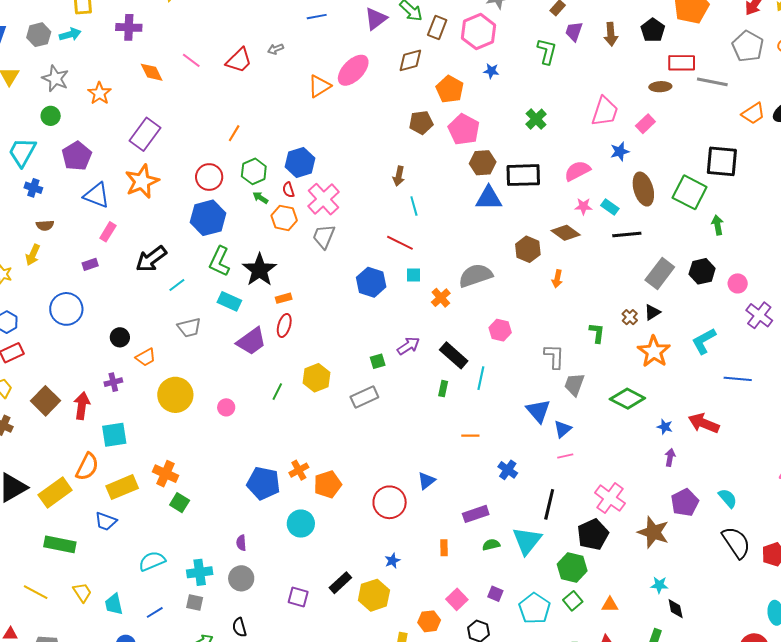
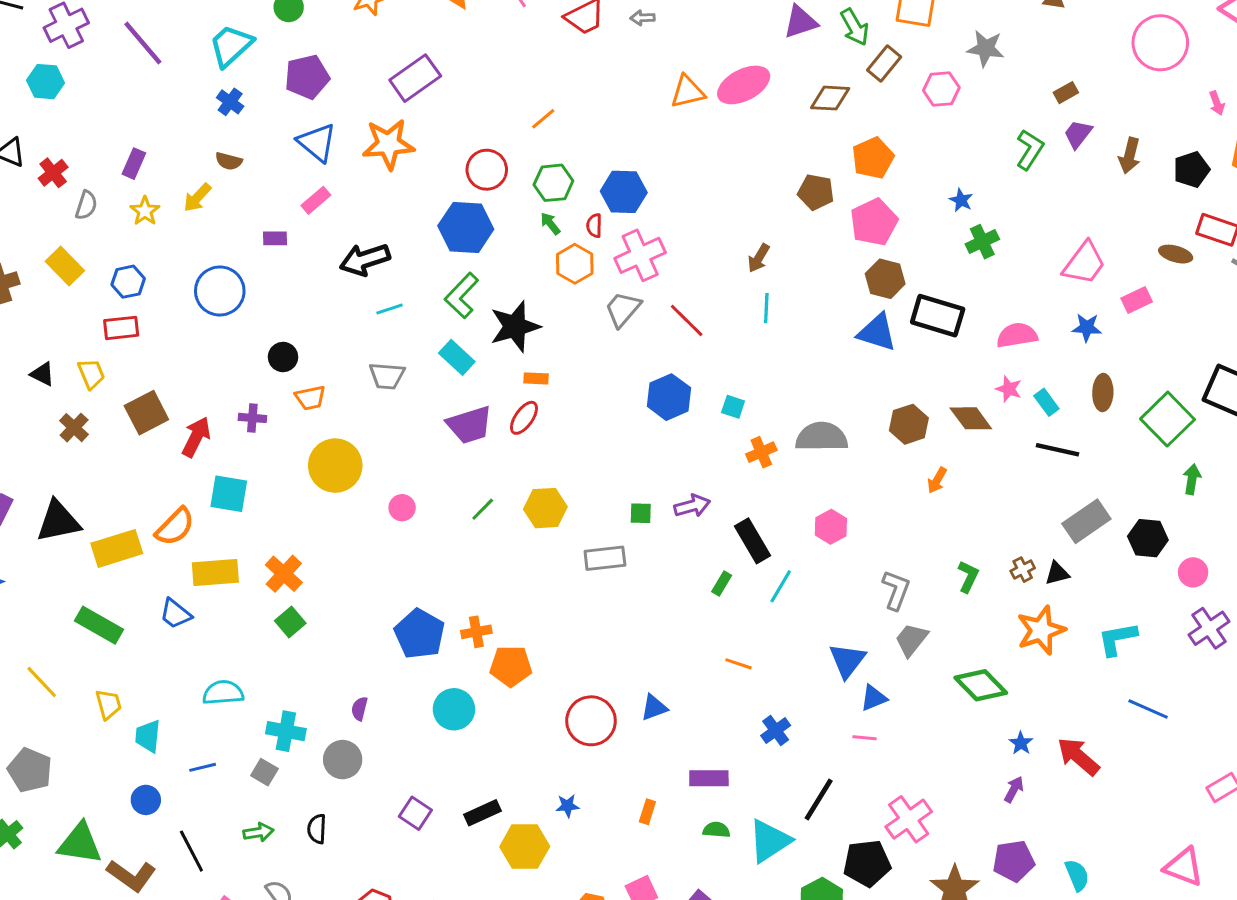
pink hexagon: (478, 32) -> (941, 89), size x0.7
blue star: (491, 71) -> (961, 200), moved
brown ellipse: (643, 189) -> (1103, 393), size x0.7
red line: (400, 243) -> (687, 320), moved

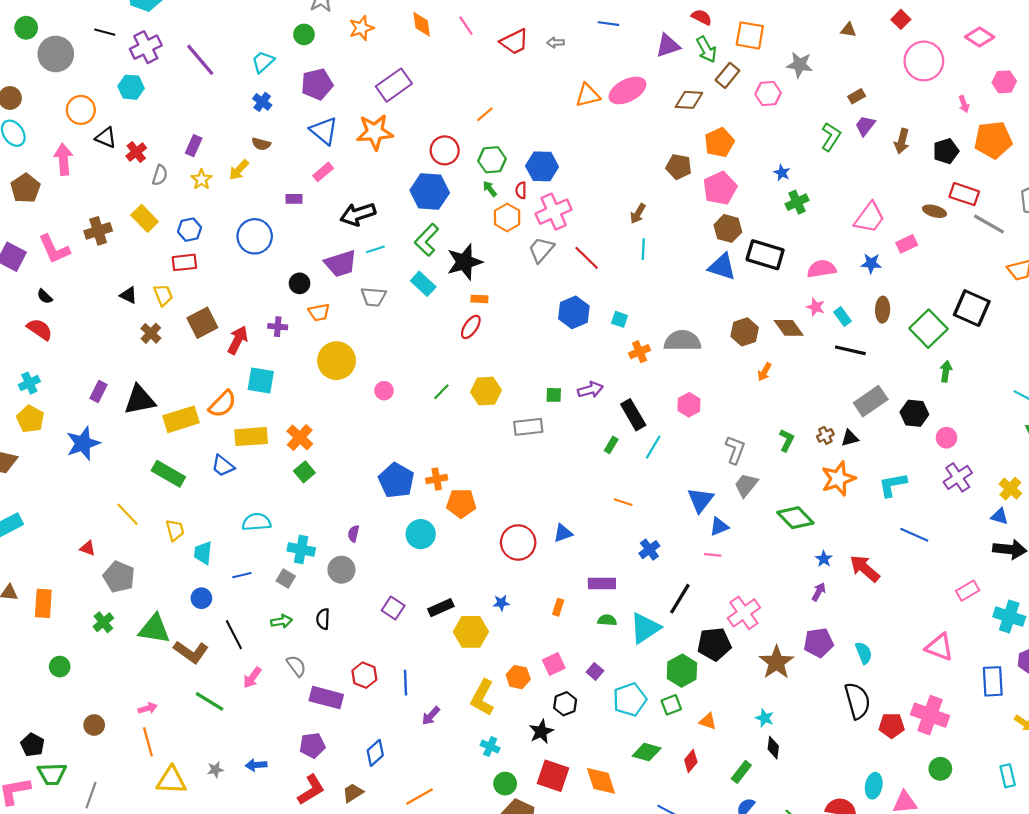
cyan trapezoid: (231, 46) -> (263, 62), size x0.7
purple trapezoid: (470, 425) -> (341, 264), moved

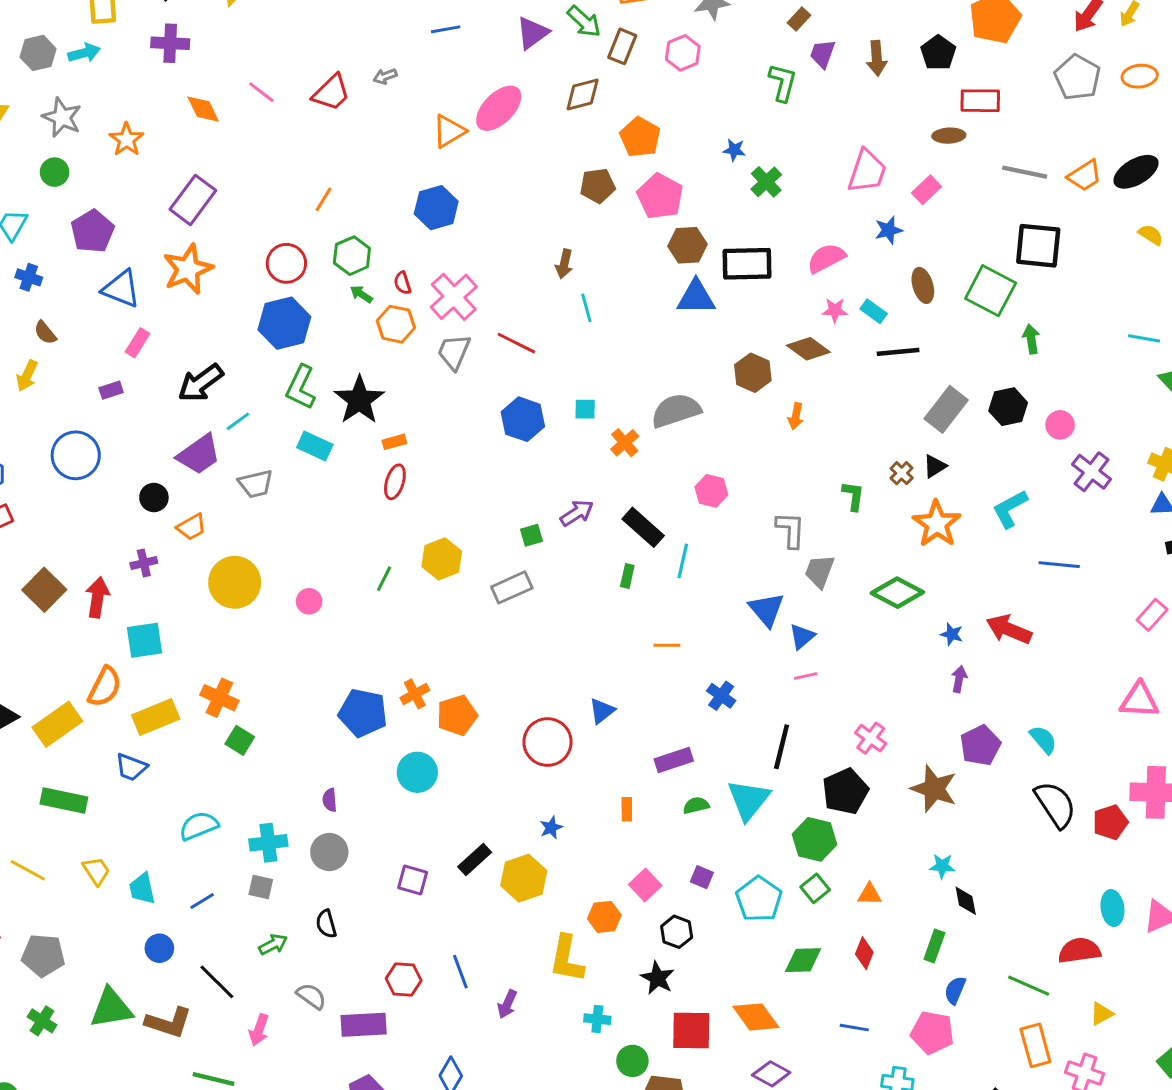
brown semicircle: (261, 144) -> (45, 333), turned 54
blue hexagon: (542, 166) -> (436, 208), moved
gray line: (989, 224) -> (1025, 172), moved
pink cross: (744, 613) -> (871, 738), size x0.7

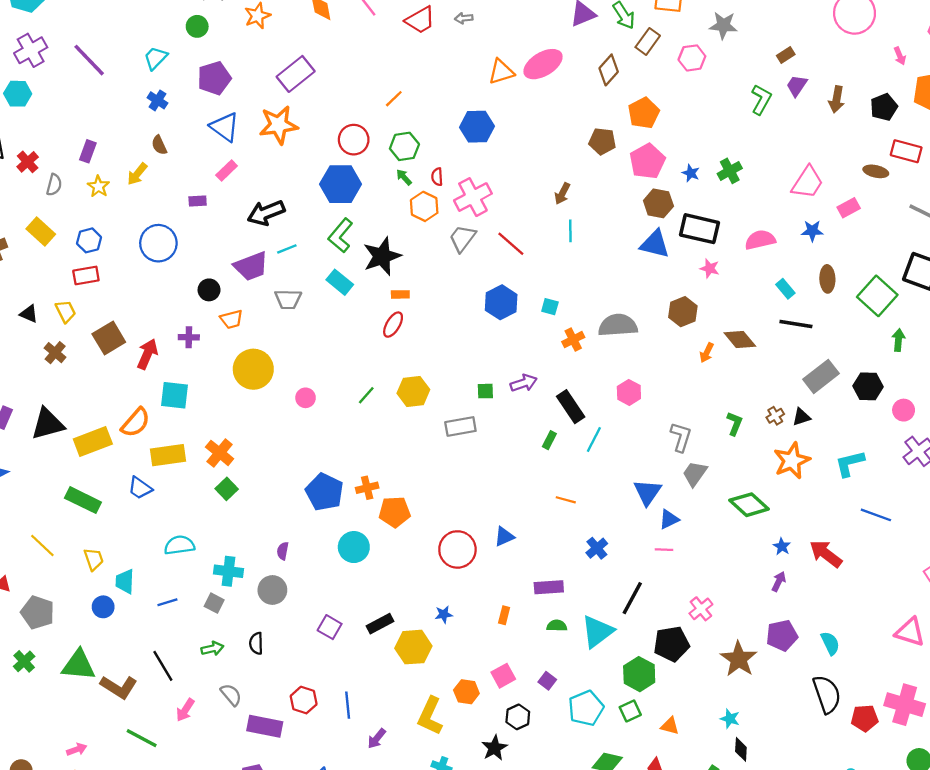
brown diamond: (583, 95) -> (609, 70), turned -48
blue star: (734, 150) -> (691, 173), moved
pink star: (835, 310) -> (710, 268), moved
brown diamond: (808, 349) -> (740, 340), moved
blue circle: (159, 948) -> (103, 607), moved

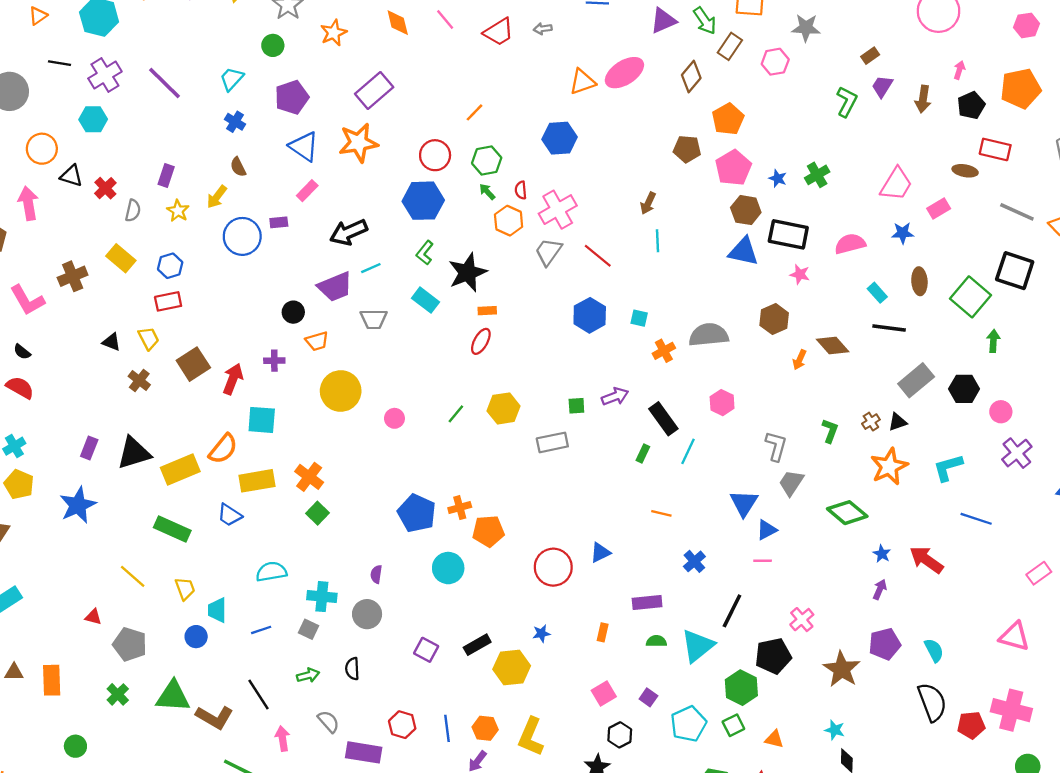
pink arrow: (900, 56) -> (959, 70), moved, turned -138
green L-shape: (341, 235) -> (425, 253), size x0.7
blue circle: (158, 243) -> (242, 236), moved
orange hexagon: (466, 692) -> (485, 728), moved
pink arrow: (185, 710) -> (283, 739), turned 140

